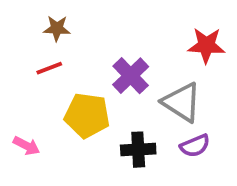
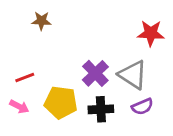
red line: (49, 68) -> (25, 77), moved
purple cross: (131, 76) -> (95, 73), moved
yellow pentagon: (87, 115) -> (61, 102), moved

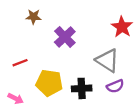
red star: (151, 33) -> (122, 27), turned 30
purple cross: (95, 73) -> (65, 37), moved
pink arrow: (19, 107) -> (16, 99), moved

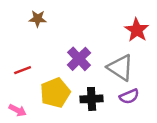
purple cross: (65, 37) -> (79, 59), moved
yellow pentagon: (49, 83) -> (55, 93), turned -30

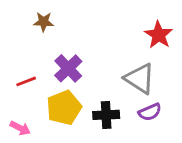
purple cross: (79, 59) -> (68, 68), moved

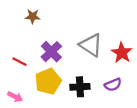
red star: (159, 35) -> (122, 53), moved
gray triangle: (140, 79) -> (91, 45), moved
red line: (26, 81) -> (19, 62), turned 48

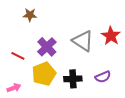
red star: (122, 53) -> (111, 36), moved
pink arrow: (15, 97) -> (14, 88), turned -48

